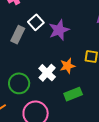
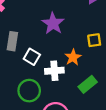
white square: (36, 22) -> (32, 57), moved
white cross: (47, 73) -> (54, 71), turned -30

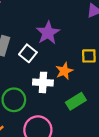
white square: (32, 57) -> (28, 53), moved

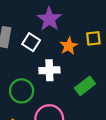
orange star: (64, 71) -> (69, 46), moved

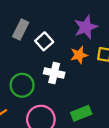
purple star: (49, 19) -> (86, 27), moved
green rectangle: (85, 86) -> (81, 113), moved

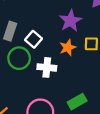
green circle: (22, 85) -> (19, 58), moved

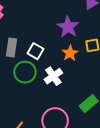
white cross: (47, 67) -> (53, 76), turned -30

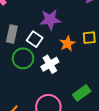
purple star: (68, 27) -> (50, 20), moved, turned 30

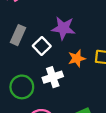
green circle: (23, 58) -> (22, 87), moved

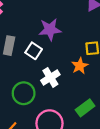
orange star: (77, 58) -> (80, 66), moved

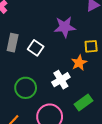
purple star: (50, 30) -> (65, 27), moved
white cross: (50, 77) -> (61, 80), moved

